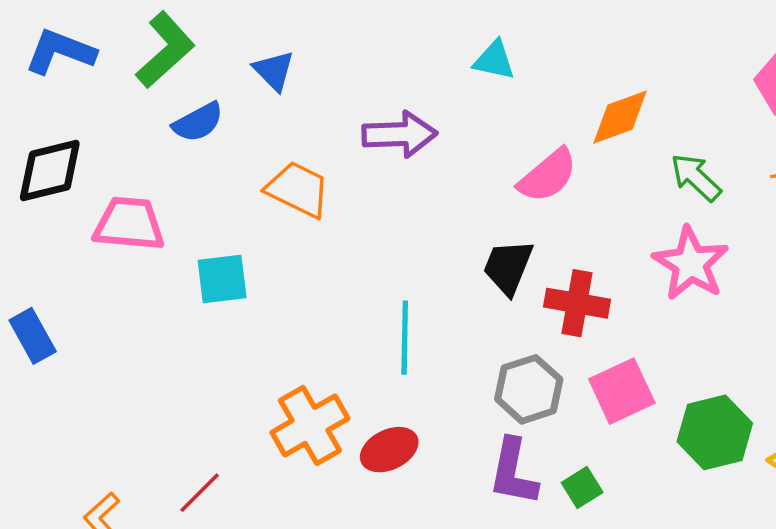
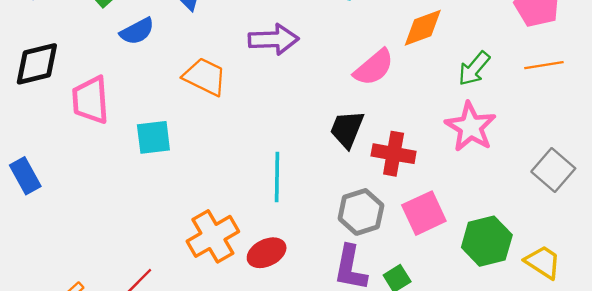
green arrow: (696, 177) -> (474, 69), turned -93
pink trapezoid: (129, 224) -> (91, 100), turned -99

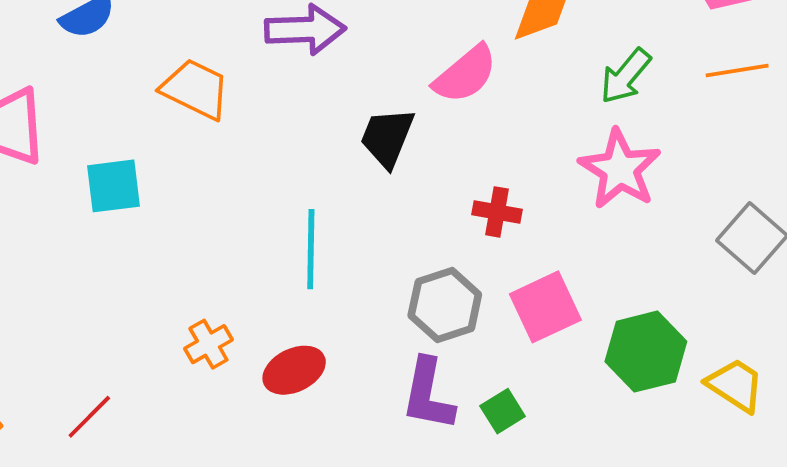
black trapezoid: (347, 129) -> (387, 138), moved
red cross: (394, 154) -> (497, 212), size x0.7
orange cross: (213, 236) -> (208, 344), size x0.6

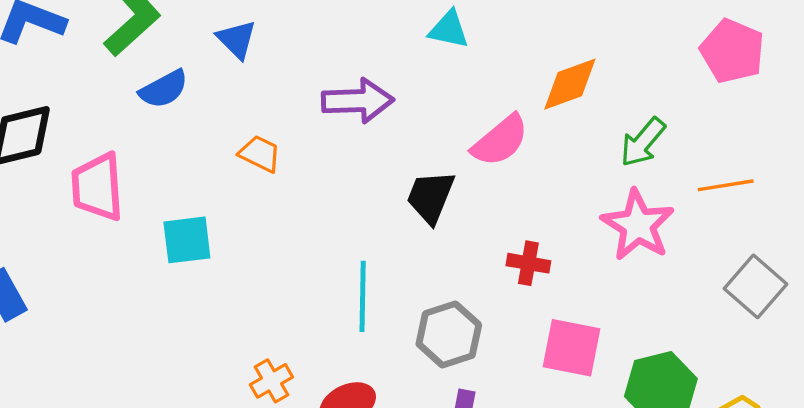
orange line: (737, 70) -> (726, 185), moved
orange trapezoid: (195, 89) -> (260, 154), size x0.7
gray hexagon: (445, 305) -> (449, 334), moved
pink square: (545, 307) -> (571, 348), turned 36

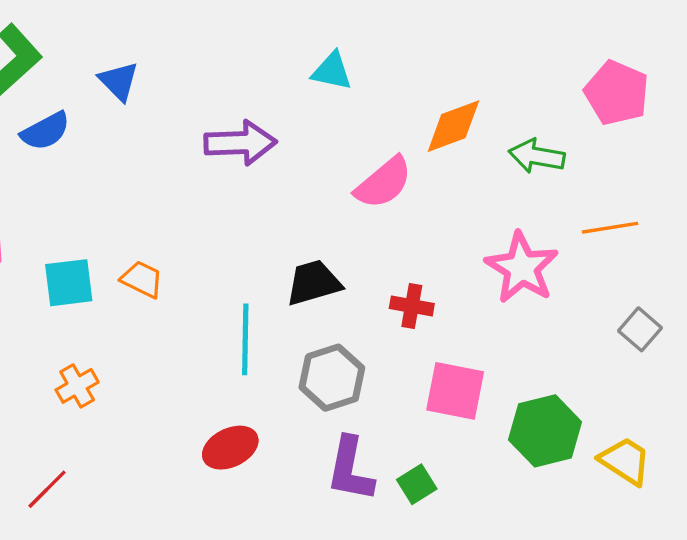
green arrow: (643, 142) -> (537, 156), moved, turned 60
orange trapezoid: (260, 154) -> (142, 279), moved
black trapezoid: (431, 197) -> (314, 283), moved, turned 52
gray square: (755, 286) -> (640, 329), size x0.7
orange cross: (271, 381) -> (77, 386), moved

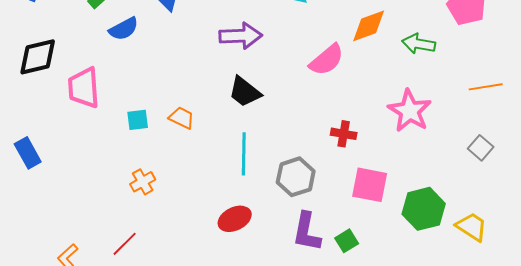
orange line: (610, 228) -> (486, 87), moved
cyan square: (69, 283) -> (138, 120), size x0.7
black trapezoid: (314, 283) -> (245, 92), moved, turned -126

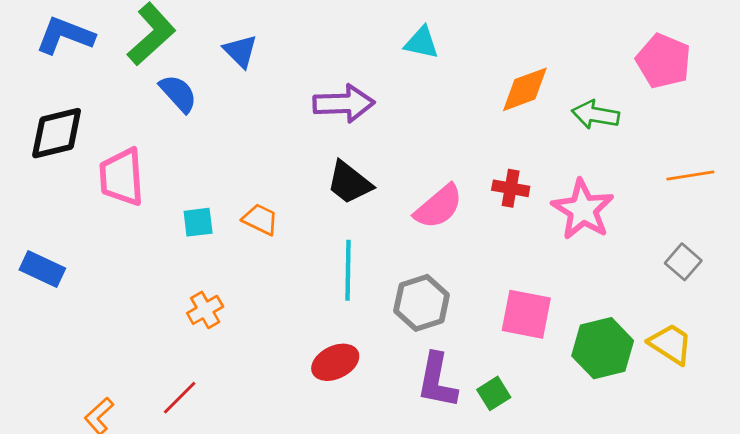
blue semicircle: (124, 29) -> (178, 94), turned -104
pink semicircle: (327, 60) -> (439, 207), moved
red cross: (344, 134) -> (511, 188), moved
blue rectangle: (28, 153) -> (42, 269), turned -36
yellow trapezoid: (472, 227) -> (671, 344), moved

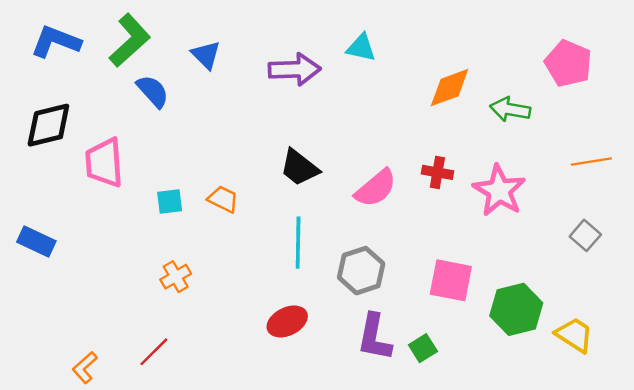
purple arrow: (344, 103) -> (294, 69), moved
yellow trapezoid: (671, 344) -> (574, 335), moved

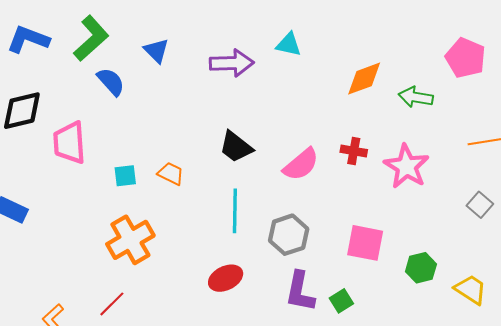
orange cross: (176, 277) -> (130, 240), size x1.8
green hexagon: (516, 309) -> (421, 268), size x0.7

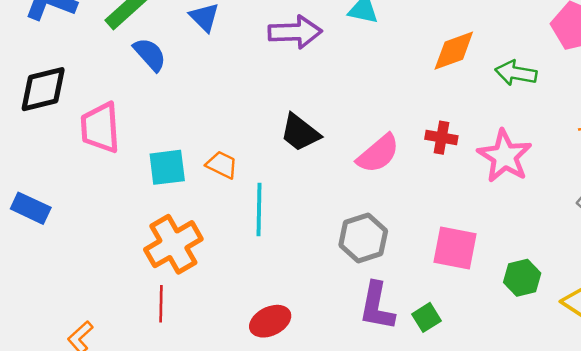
cyan square: (125, 176) -> (167, 167), size x1.4
cyan line: (235, 211) -> (259, 209), moved
red ellipse: (226, 278) -> (270, 321), moved
red line: (112, 304) -> (161, 304), moved, turned -44

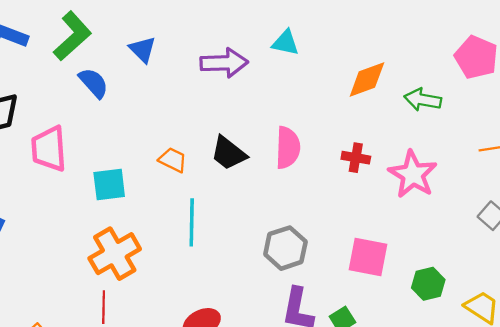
pink semicircle: (378, 154) -> (288, 148), moved, turned -48
orange trapezoid: (222, 165) -> (173, 160), moved

